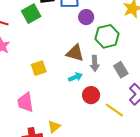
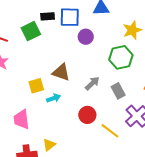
green hexagon: (107, 36) -> (121, 57), moved
brown triangle: (75, 53) -> (61, 72), moved
gray arrow: (95, 63) -> (92, 83), turned -133
cyan arrow: (75, 77) -> (54, 98), moved

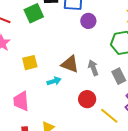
brown triangle: (61, 72) -> (70, 64), moved
gray arrow: (92, 83) -> (93, 68), turned -70
yellow square: (36, 86) -> (30, 63), moved

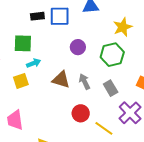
green square: (34, 13) -> (23, 43), moved, turned 30
purple circle: (88, 21) -> (78, 47), moved
cyan arrow: (54, 81) -> (34, 63), moved

